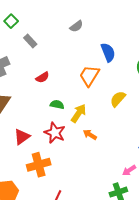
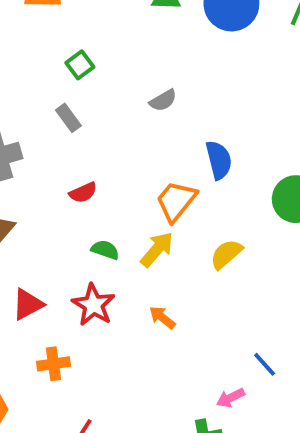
green square: (11, 21) -> (80, 65), moved
yellow arrow: (79, 113) -> (157, 249), moved
orange cross: (39, 165) -> (54, 364), size x0.7

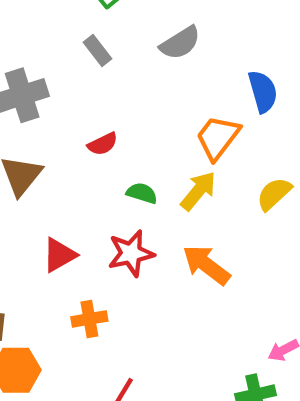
gray semicircle: (163, 100) -> (180, 43), moved, size x1.4
red semicircle: (83, 193) -> (103, 144), moved
red star: (93, 305) -> (131, 253), turned 30
orange arrow: (162, 317) -> (206, 265), size x1.6

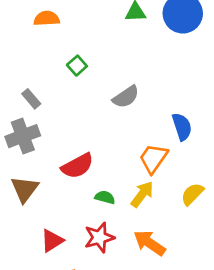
gray rectangle: (98, 51) -> (31, 99), moved
red semicircle: (103, 144) -> (77, 166), size x1.6

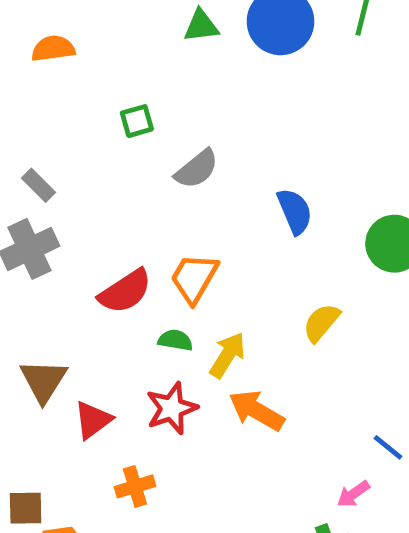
green square: (77, 66) -> (137, 121), moved, turned 30
orange trapezoid: (153, 158) -> (194, 278), moved
brown triangle: (25, 189) -> (43, 381), moved
yellow arrow: (142, 194) -> (227, 355), moved

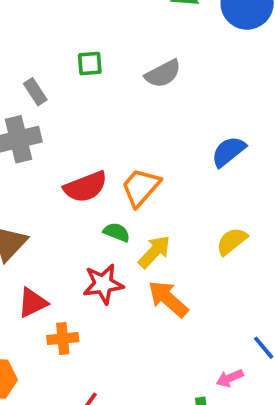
green square: (137, 121) -> (90, 64), moved
gray semicircle: (197, 169) -> (163, 74), moved
blue semicircle: (295, 211) -> (228, 151), turned -117
red triangle: (93, 420) -> (33, 303), moved

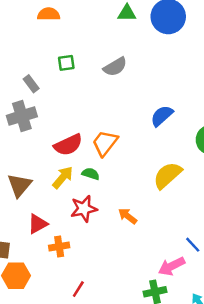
yellow semicircle: (232, 241) -> (167, 175), size x1.4
yellow arrow: (154, 252) -> (63, 177), moved
orange arrow: (168, 299) -> (128, 216), size x0.7
pink arrow: (230, 378) -> (172, 266), size x1.5

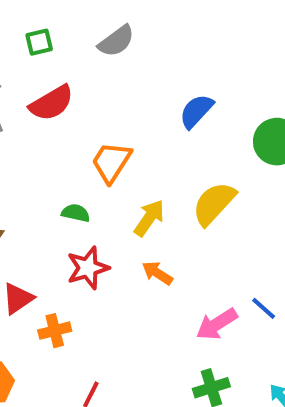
red semicircle: (68, 145) -> (52, 103), moved
green semicircle: (91, 174) -> (76, 213), moved
yellow arrow: (63, 177) -> (149, 218), moved
pink arrow: (172, 266) -> (217, 324), moved

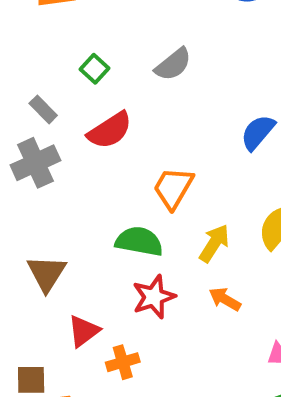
green square: (39, 42) -> (95, 69), turned -32
green semicircle: (76, 213) -> (139, 241), size x1.6

